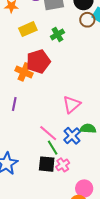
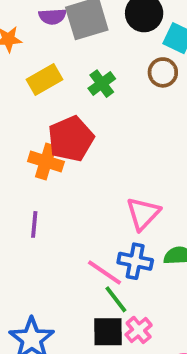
brown circle: (87, 20) -> (163, 72), moved
blue cross: (72, 136) -> (135, 261), moved, turned -30

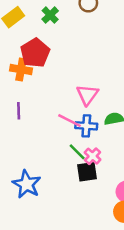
pink line: (105, 273) -> (70, 121), moved
pink cross: (139, 330) -> (93, 156), moved
black square: (108, 332) -> (87, 172), moved

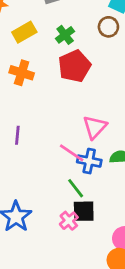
red pentagon: (35, 53) -> (74, 66), moved
orange cross: (21, 70) -> (22, 73), moved
pink cross: (93, 156) -> (69, 221), moved

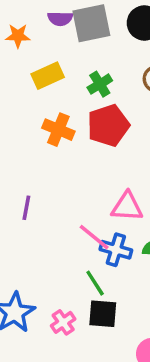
orange cross: (22, 73) -> (58, 130), moved
pink triangle: (95, 127) -> (127, 207), turned 45
pink cross: (69, 221) -> (63, 322), moved

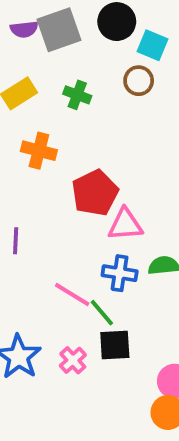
green cross: (100, 84) -> (77, 95), turned -30
red pentagon: (108, 125) -> (95, 193), moved
pink line: (94, 237) -> (72, 294), moved

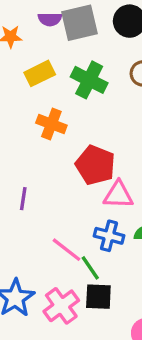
green cross: (77, 95) -> (89, 80), size x1.5
red pentagon: (95, 193) -> (95, 165), turned -30
pink cross: (73, 360) -> (61, 306), size x1.5

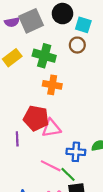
orange cross: (51, 124) -> (52, 85), moved
red pentagon: (95, 165) -> (36, 118), moved
pink triangle: (118, 195) -> (51, 128), moved

